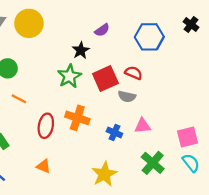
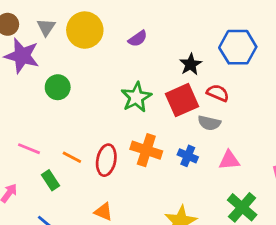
purple semicircle: (102, 30) -> (138, 39), moved
black star: (81, 50) -> (191, 64), moved
orange line: (19, 99) -> (72, 157), moved
blue cross: (114, 132) -> (188, 156), moved

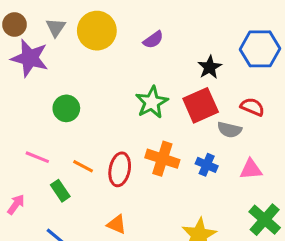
green circle: (58, 87) -> (66, 108), moved
red semicircle: (218, 93) -> (252, 107), moved

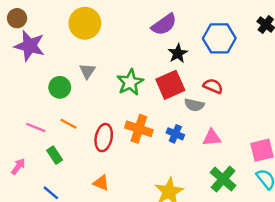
gray triangle: (56, 28) -> (87, 71), moved
purple semicircle: (153, 40) -> (164, 24), moved, size x1.5
orange line: (83, 166) -> (69, 124), moved

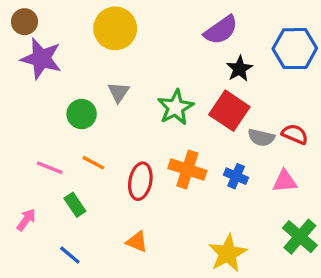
red square: (170, 85) -> (229, 111), turned -32
red semicircle: (213, 86) -> (295, 134), moved

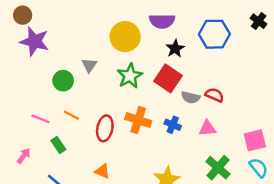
yellow circle: (115, 28) -> (125, 37), moved
purple semicircle: (221, 30) -> (162, 21), turned 35

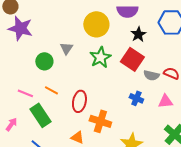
orange cross: (138, 120) -> (100, 121), moved
green rectangle: (58, 145) -> (40, 115), size x1.6

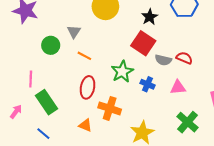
green star: (100, 57) -> (122, 72), moved
orange line: (51, 90) -> (84, 56), moved
pink line: (25, 93) -> (31, 79), turned 70

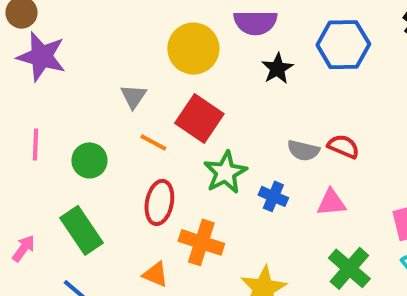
red square: (143, 43) -> (199, 118), moved
green circle: (51, 45) -> (89, 160), moved
pink line: (31, 79) -> (36, 144), moved

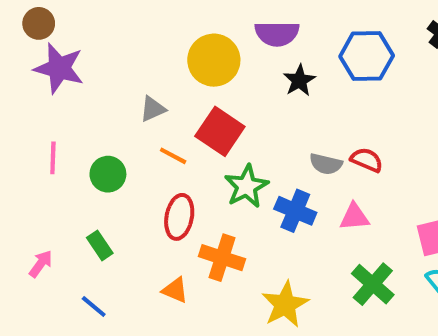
gray triangle: (133, 97) -> (153, 109), turned 32
blue cross: (273, 196) -> (295, 211), size x1.4
green rectangle: (81, 230) -> (100, 245), size x0.6

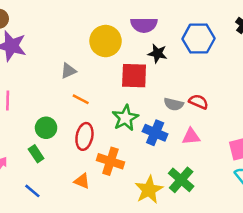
black star: (299, 80) -> (158, 53), turned -30
red square: (220, 131) -> (134, 76), moved, turned -32
green circle: (108, 174) -> (46, 128), moved
green cross: (373, 284) -> (181, 180), moved

